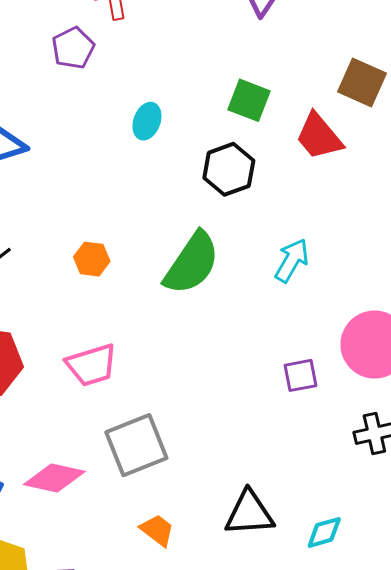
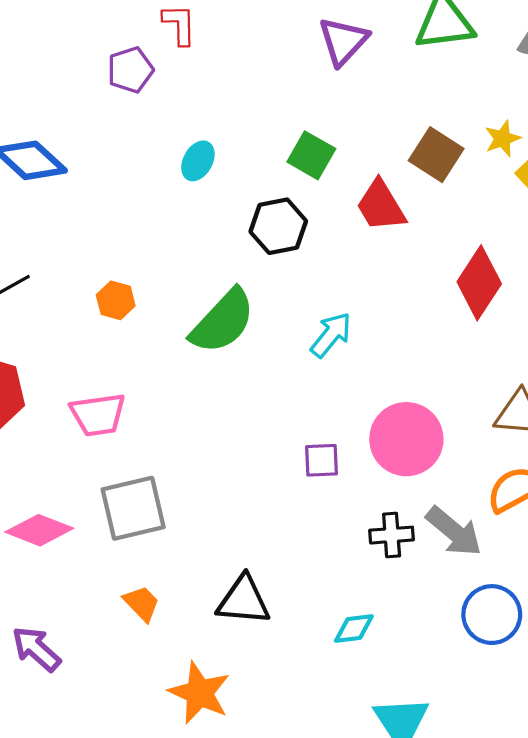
cyan diamond: (324, 532) -> (354, 628), moved

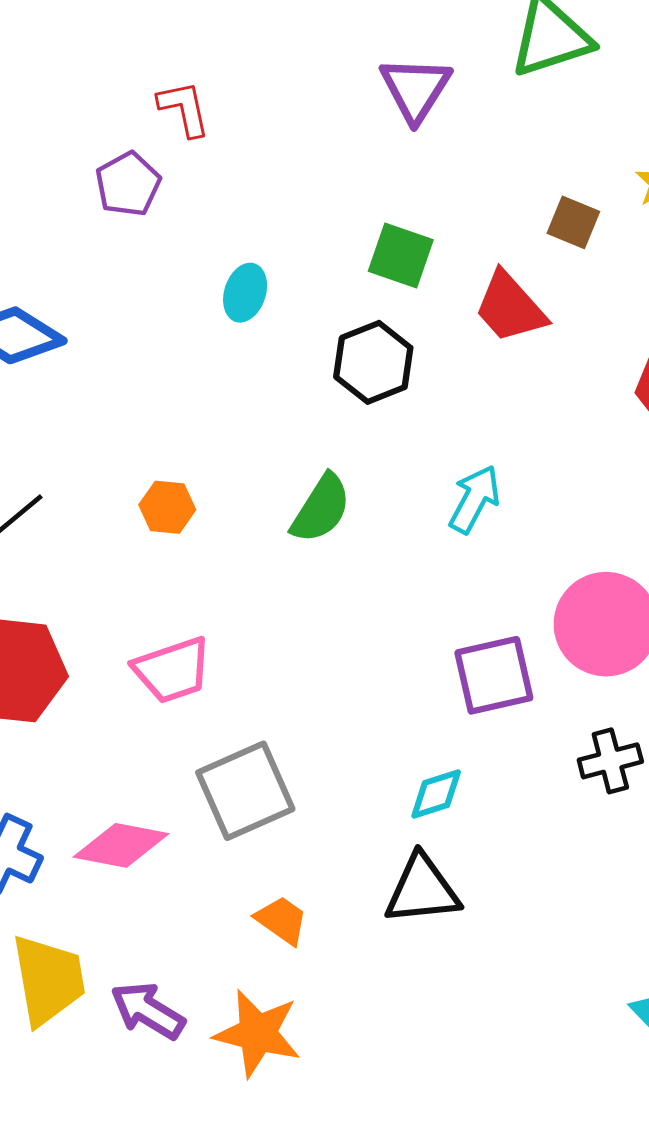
brown square: (436, 155) -> (573, 222), size x0.7
green semicircle: (223, 321) -> (321, 509), size x0.7
purple square: (321, 460) -> (494, 675), size x1.5
cyan diamond: (354, 628) -> (436, 794), moved
orange star: (199, 693) -> (258, 1033), moved

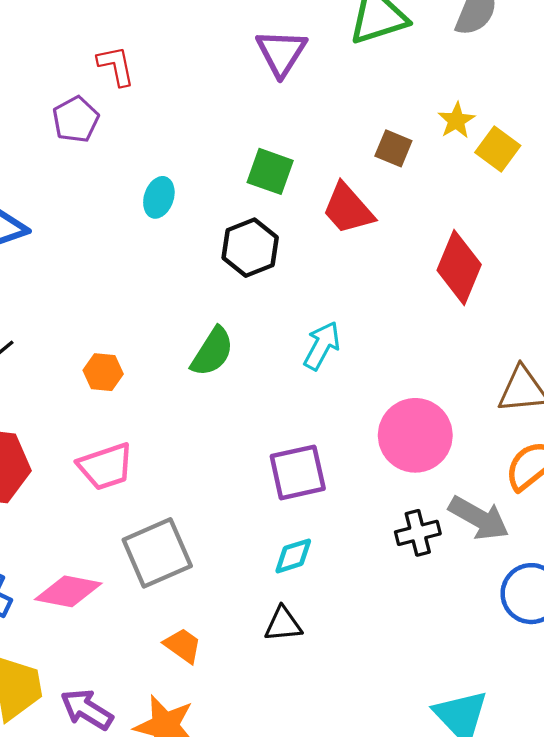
orange hexagon: (167, 507) -> (103, 372), moved
purple square: (494, 675) -> (298, 472), moved
black triangle: (422, 890) -> (283, 624), size x0.7

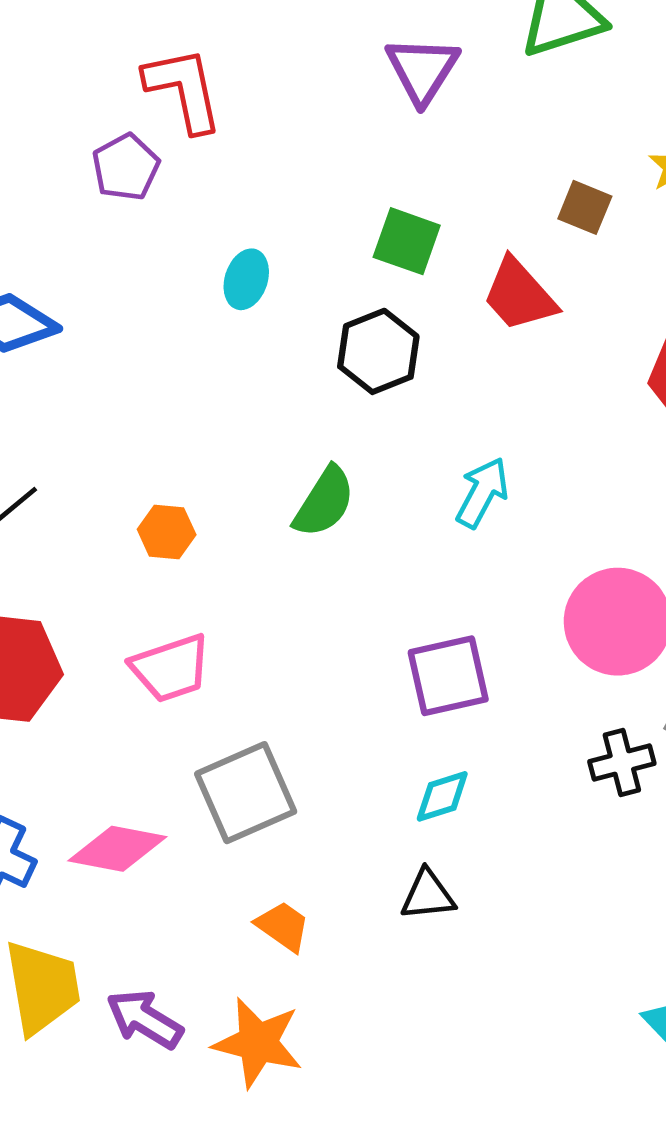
red L-shape: (116, 66) -> (184, 89), size x1.5

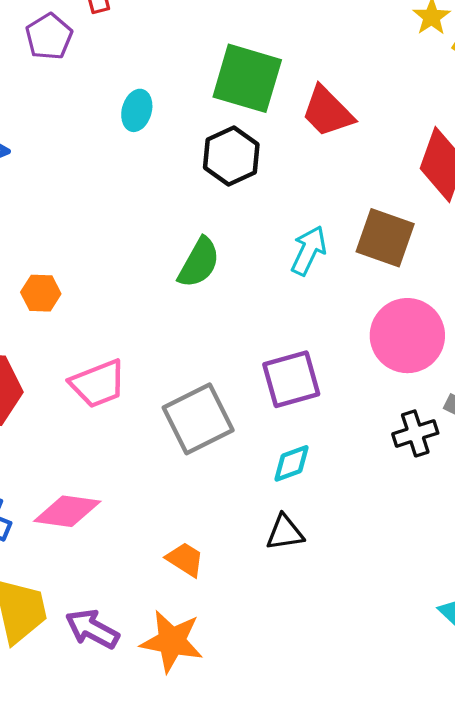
brown square: (585, 207) -> (385, 238), moved, size x1.6
green square: (407, 241) -> (247, 78), size x1.5
orange hexagon: (167, 532) -> (41, 293), moved
gray square: (246, 793) -> (198, 419), moved

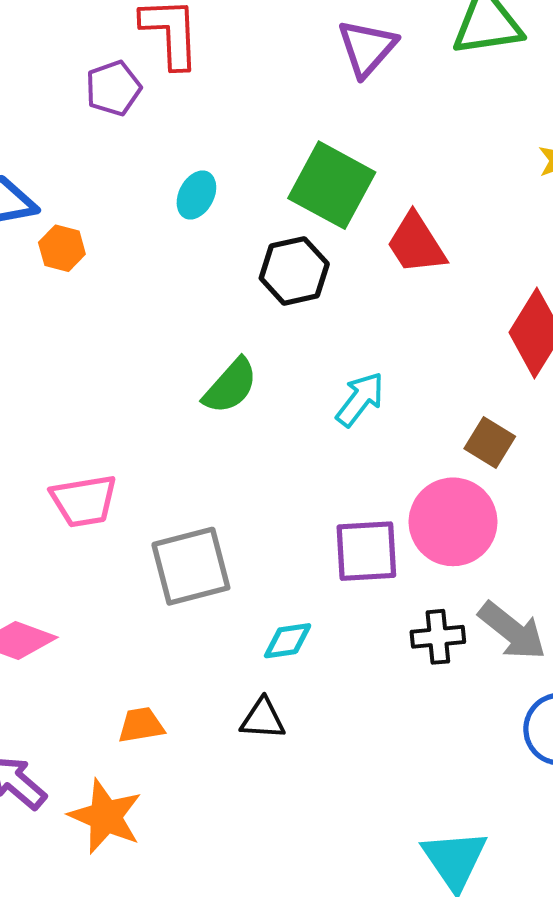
brown square: (385, 238) -> (490, 443), moved, size x0.7
orange hexagon: (41, 293) -> (62, 248), moved
purple square: (291, 379) -> (366, 551), moved
orange trapezoid: (185, 559) -> (141, 725), turned -54

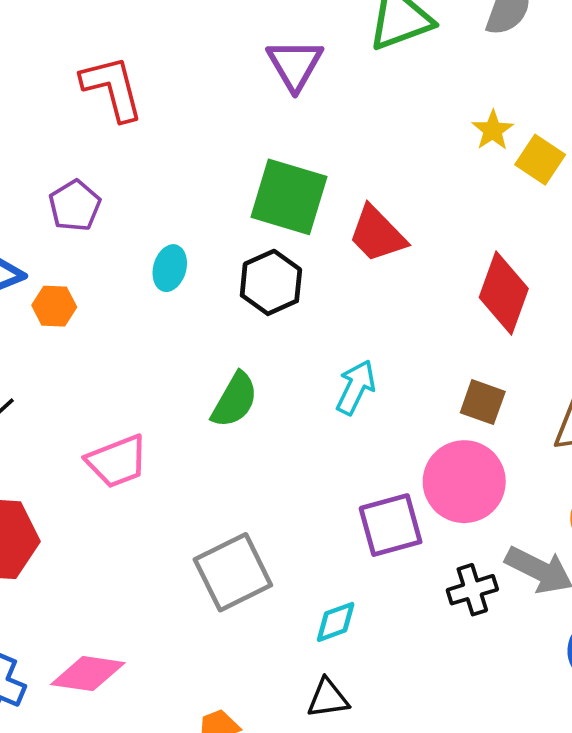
purple pentagon: (113, 88) -> (75, 206), moved
cyan ellipse: (196, 195) -> (170, 268), moved
pink trapezoid: (84, 501) -> (117, 461), moved

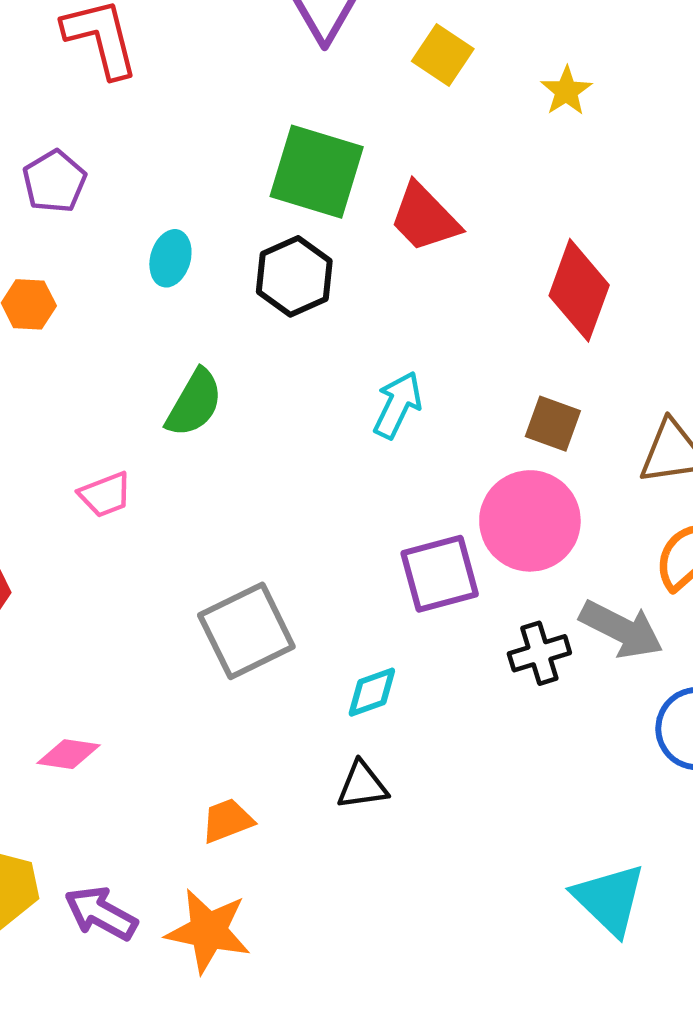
yellow square: (540, 160) -> (443, 55), moved
green semicircle: (235, 400) -> (194, 403), moved
pink trapezoid: (117, 461) -> (105, 495), size x0.7
pink diamond: (88, 674) -> (69, 754), size x0.7

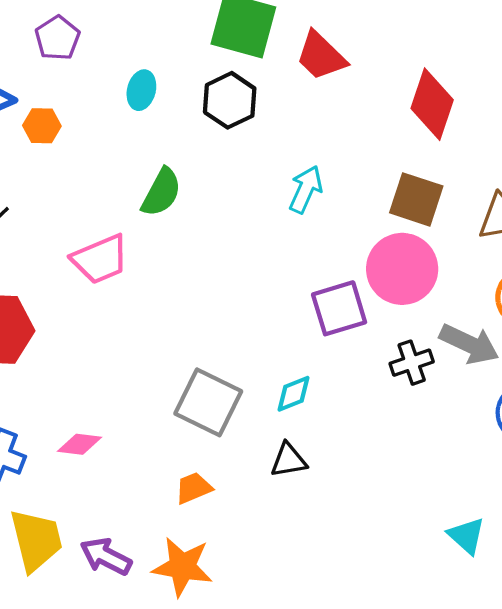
brown square: (553, 424) -> (416, 199), size x1.4
pink trapezoid: (105, 495) -> (100, 259), size x1.5
gray square: (246, 631) -> (208, 402), moved, turned -36
cyan triangle: (609, 899) -> (466, 536), size x0.7

